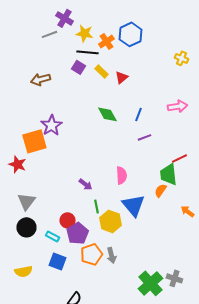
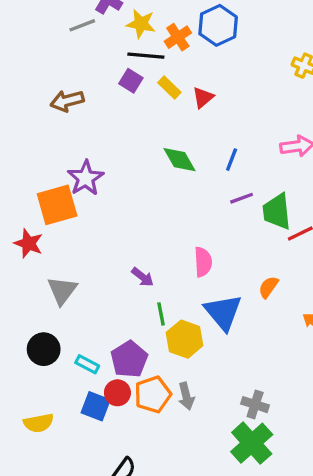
green trapezoid: (168, 174) -> (277, 212), moved
gray triangle: (26, 201) -> (62, 290), moved
red circle: (67, 220) -> (117, 393), moved
gray cross: (174, 278) -> (255, 405), moved

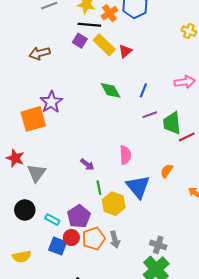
yellow rectangle: (169, 87) -> (104, 45), size x1.5
red star: (29, 243) -> (15, 158), moved

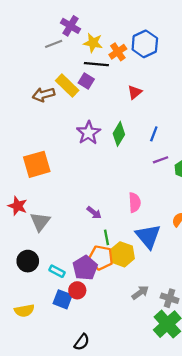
yellow rectangle: (104, 45) -> (67, 86), moved
green diamond: (111, 90) -> (119, 134), turned 60
purple star: (51, 102) -> (89, 133), moved
orange pentagon: (94, 239) -> (101, 258), moved, turned 30
gray arrow: (115, 240) -> (140, 293), moved, turned -112

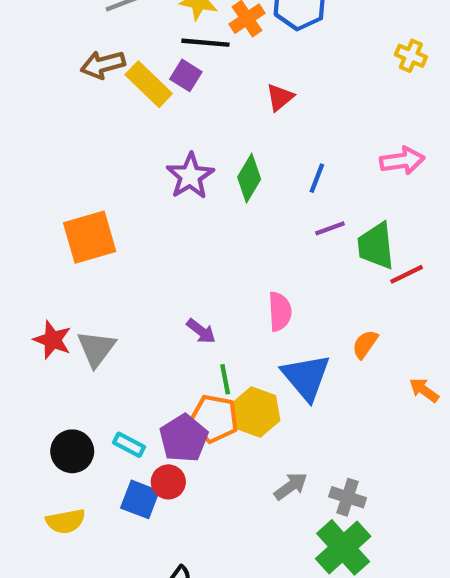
brown arrow: (44, 95) -> (103, 65), moved
red star: (18, 206) -> (53, 340), moved
black circle: (28, 261) -> (72, 451), moved

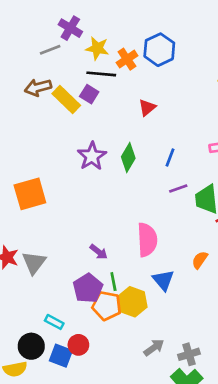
pink semicircle: (280, 311) -> (147, 240), size x1.4
blue triangle: (306, 377) -> (163, 280), size x0.7
purple pentagon: (184, 438) -> (88, 288), moved
black circle: (72, 451) -> (31, 346), moved
gray cross: (348, 497) -> (189, 354), turned -35

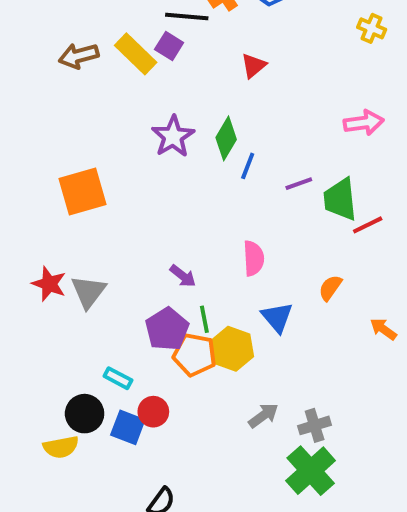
brown arrow: (38, 87) -> (79, 56), moved
blue line: (170, 157) -> (248, 166), moved
pink semicircle: (147, 240) -> (254, 258), size x0.7

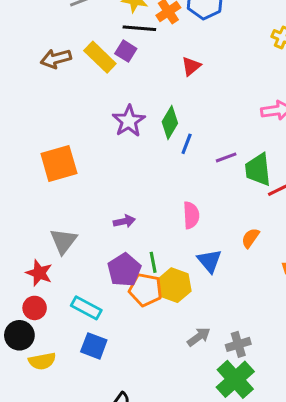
purple arrow: (183, 276) -> (124, 221), moved, turned -50
red star: (49, 284) -> (39, 273), moved
cyan rectangle: (118, 378) -> (86, 308), size x1.4
red circle: (153, 412) -> (35, 308), moved
black circle: (85, 414) -> (19, 335), moved

